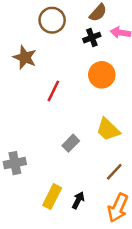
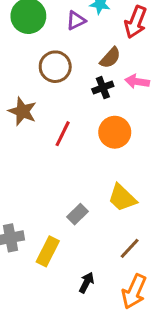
red line: (53, 91) -> (63, 134), moved
yellow rectangle: (52, 197) -> (48, 251), moved

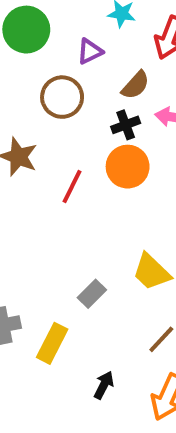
purple triangle: (76, 21) -> (90, 51), moved
orange circle: (115, 132) -> (128, 167), moved

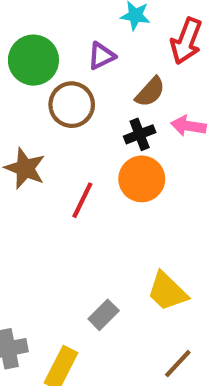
green circle: (26, 30) -> (33, 60), moved

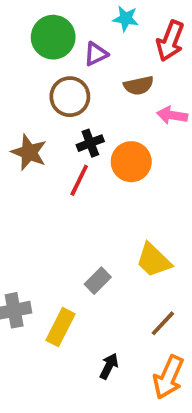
green circle: (33, 60) -> (53, 37), moved
brown semicircle: (150, 92) -> (139, 85), turned 36
black cross: (140, 134) -> (90, 143), moved

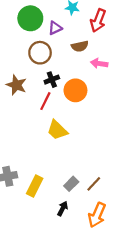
yellow trapezoid: (153, 260) -> (57, 130), moved
gray rectangle: (98, 281) -> (71, 184), moved

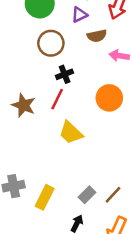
purple triangle: (55, 28) -> (79, 15), moved
brown star: (16, 85) -> (24, 105), moved
orange circle: (75, 90) -> (109, 98), moved

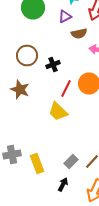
brown circle: (51, 43) -> (27, 56), moved
red line: (57, 99) -> (66, 88), moved
yellow rectangle: (45, 197) -> (37, 164), turned -48

